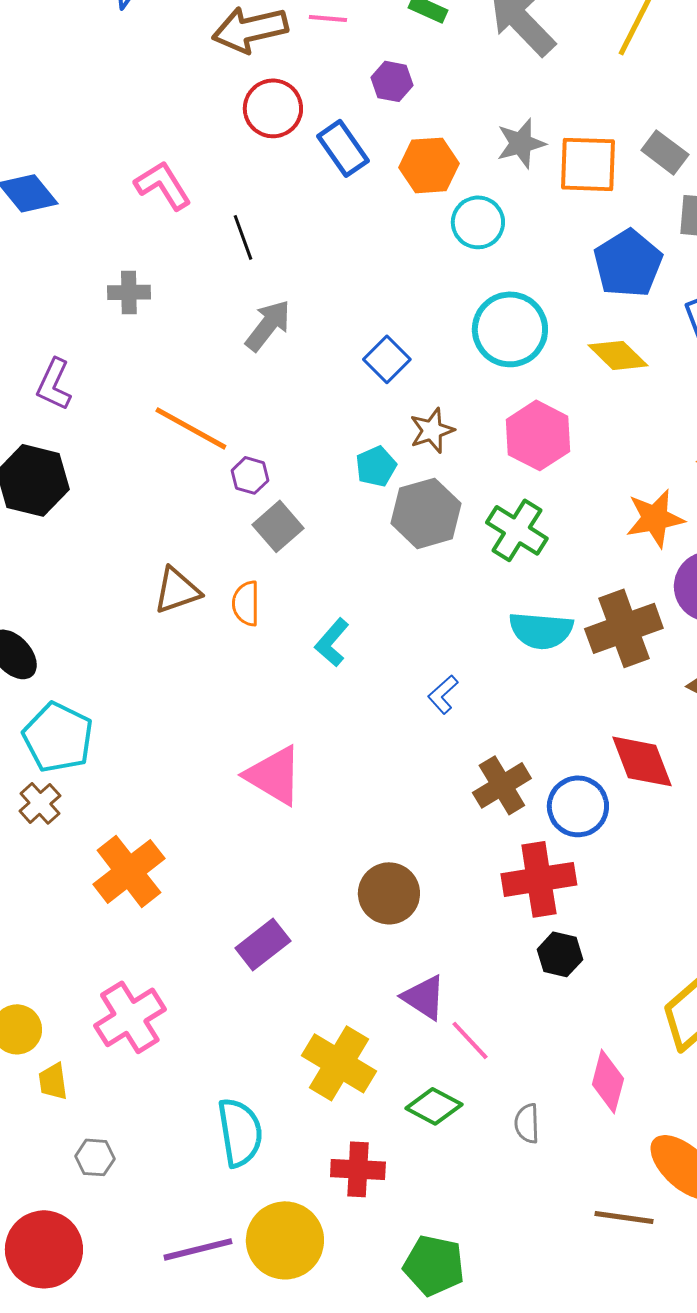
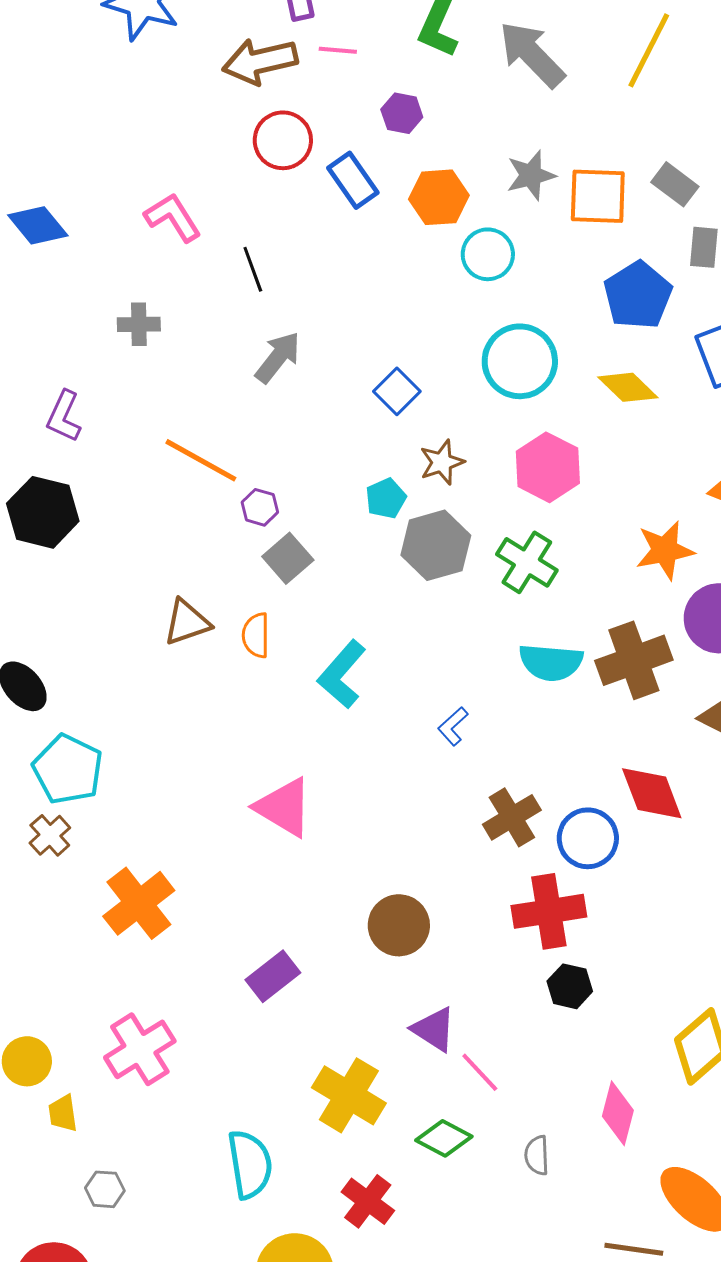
cyan L-shape: (332, 642) -> (342, 674), size x1.4
red cross: (358, 1169) -> (368, 1201), turned 34

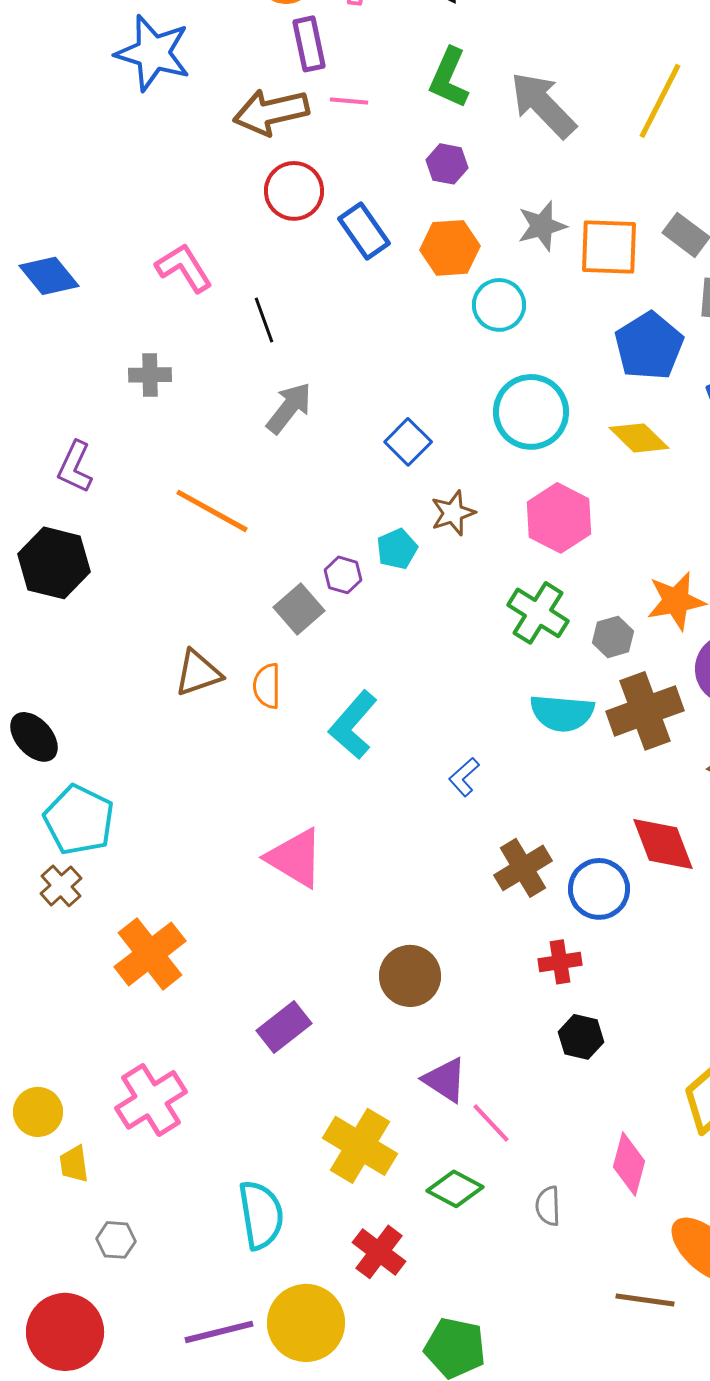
purple hexagon: (402, 113) -> (447, 164), moved
purple hexagon: (260, 507) -> (343, 575), moved
gray hexagon: (436, 545) -> (613, 637), moved, size x0.6
red cross: (549, 911) -> (560, 962), size x0.6

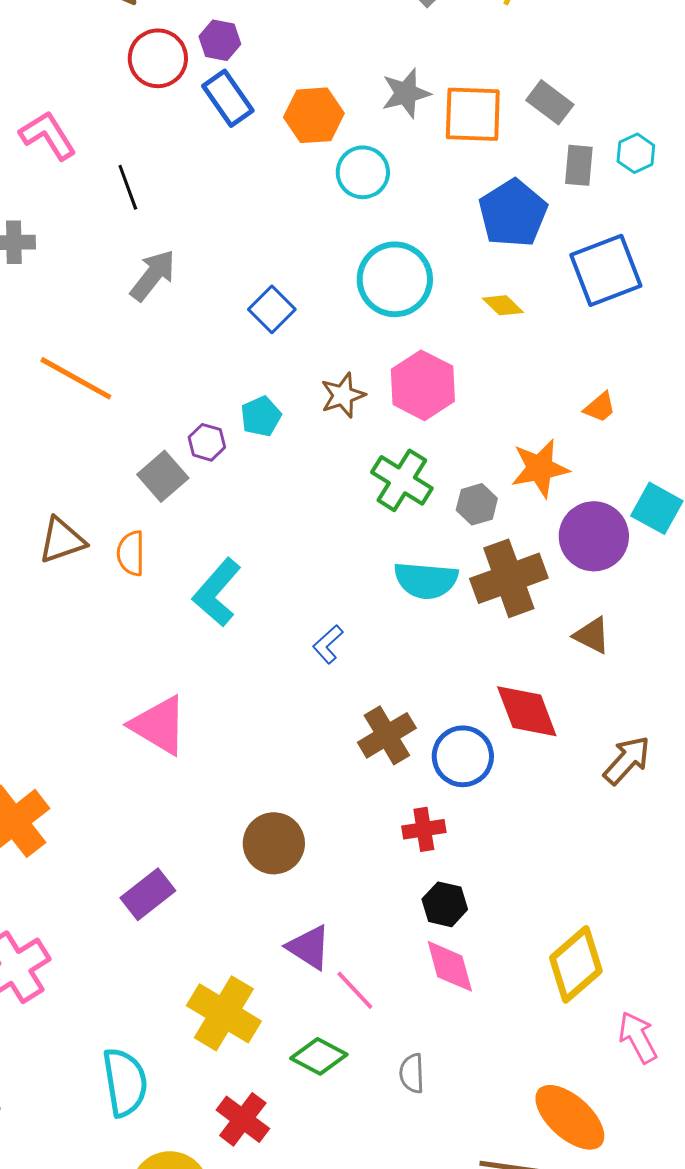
purple hexagon: (447, 164) -> (220, 40), moved
yellow diamond: (639, 438) -> (503, 305), size x0.7
brown star: (453, 513) -> (343, 395), moved
pink diamond: (629, 1164) -> (450, 966), moved, turned -30

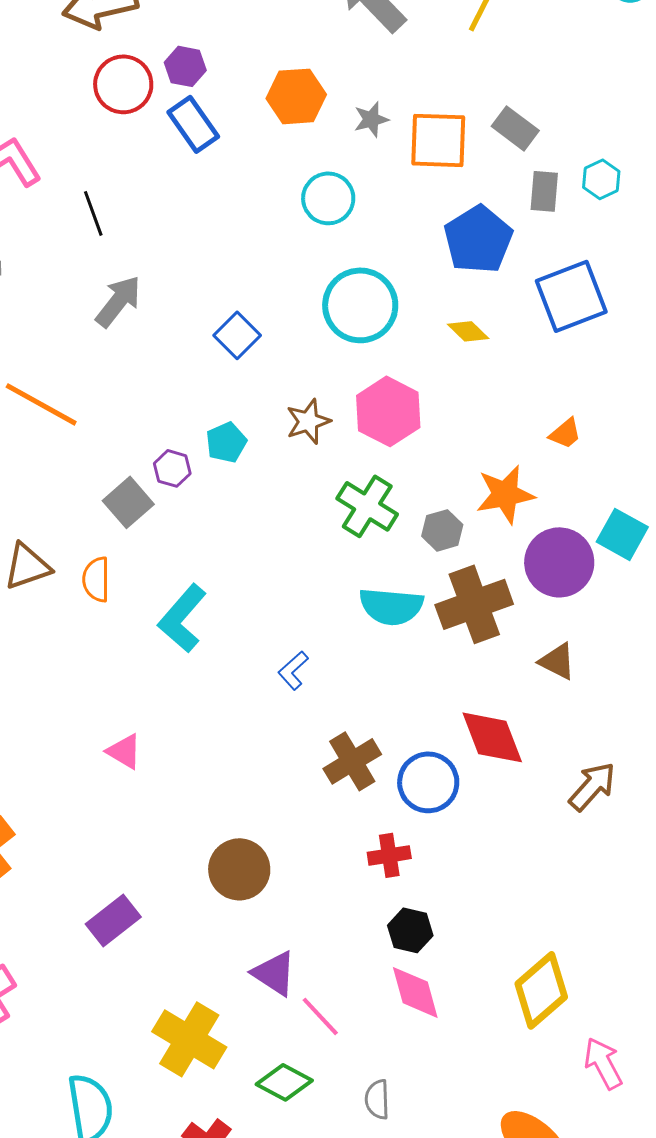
gray star: (406, 93) -> (371, 119), size x0.7
orange hexagon: (314, 115) -> (296, 96), moved
pink triangle: (159, 725) -> (124, 751), size x0.6

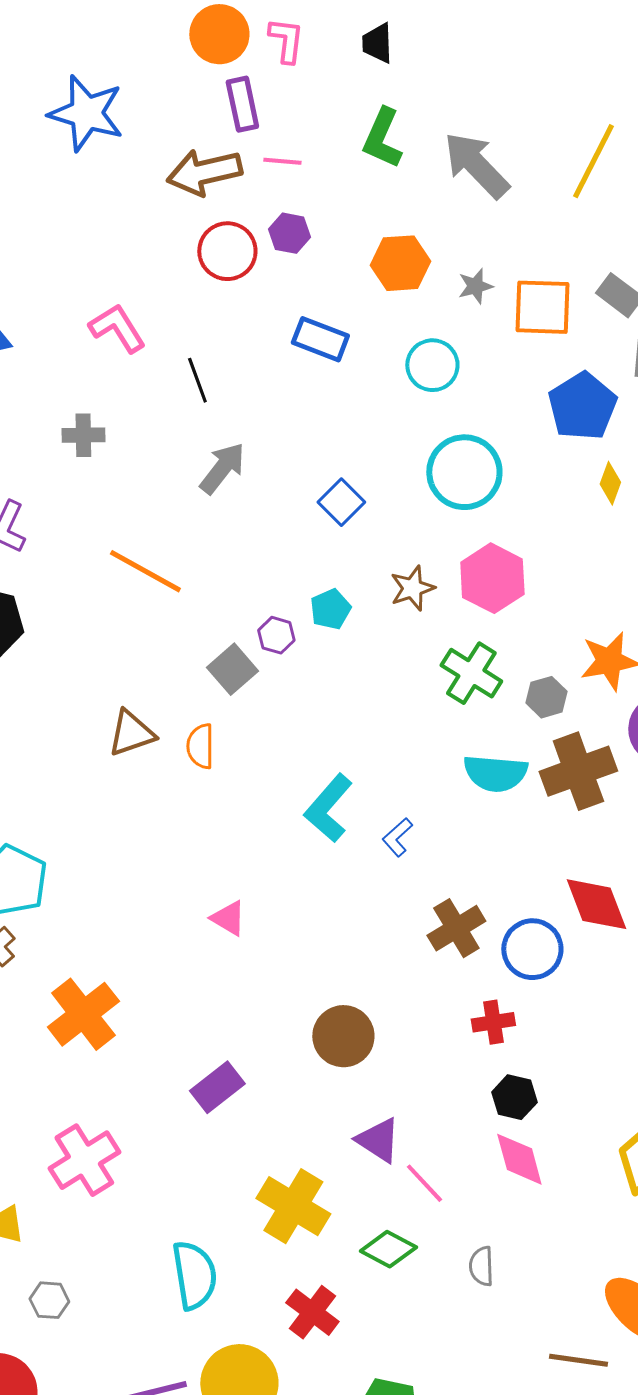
blue rectangle: (193, 124) -> (320, 339), moved, turned -34
yellow diamond: (468, 331) -> (610, 483), moved, turned 66
cyan L-shape: (182, 618) -> (328, 808), moved

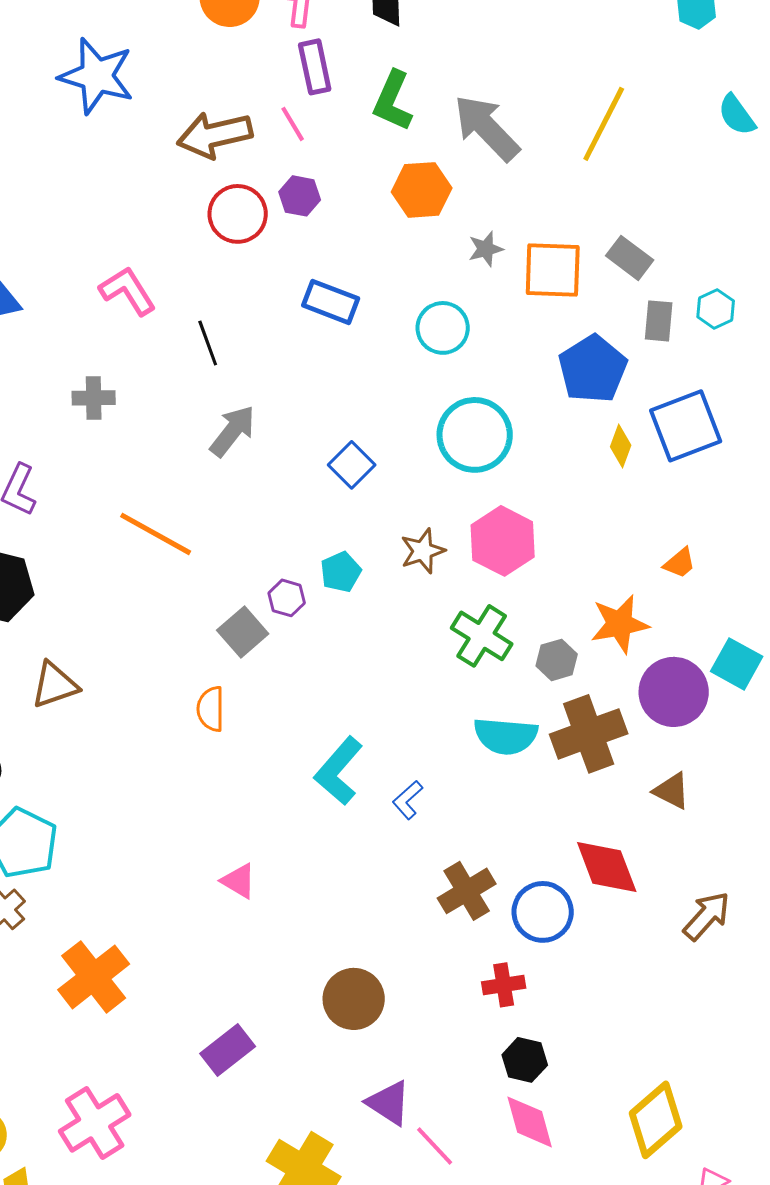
purple rectangle: (242, 104) -> (315, 67), moved
pink line: (282, 161) -> (293, 124), turned 54
orange hexagon: (400, 263) -> (422, 190), moved
brown triangle: (131, 733) -> (55, 685), moved

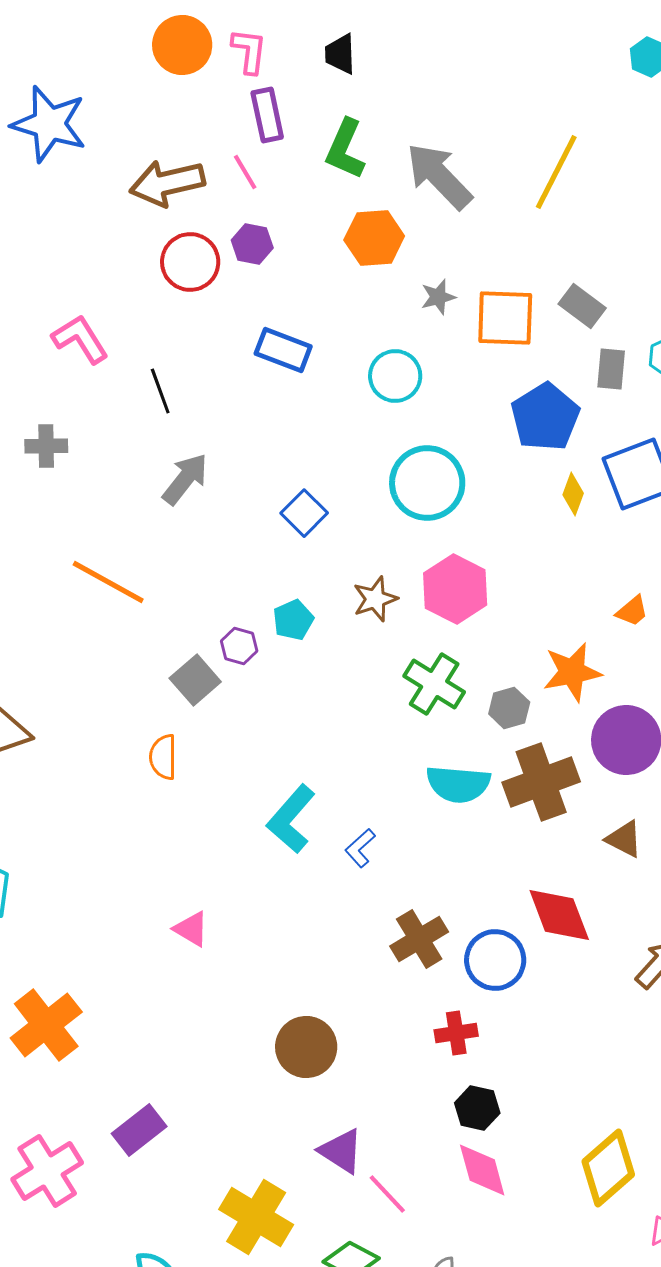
purple rectangle: (228, 1050) -> (139, 1130), moved

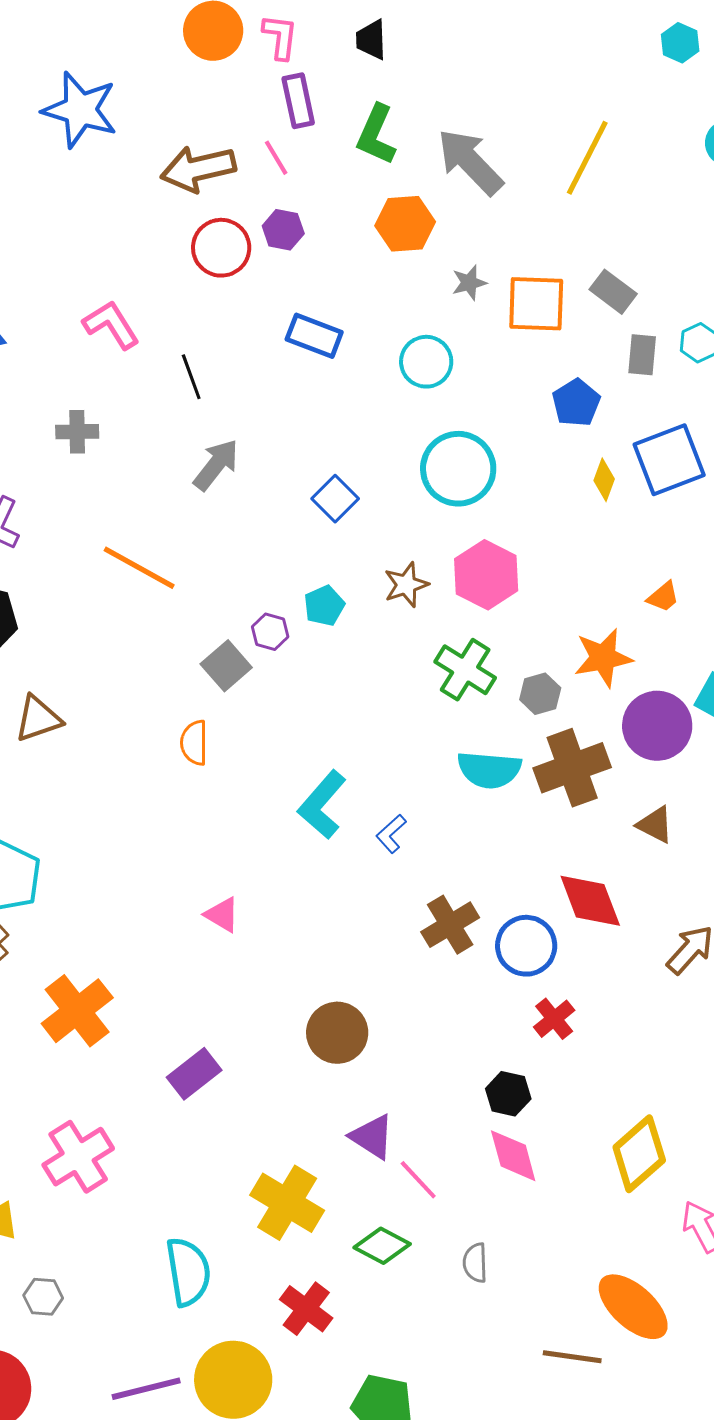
blue pentagon: (545, 417) -> (576, 403), size x0.7
red cross: (456, 1033) -> (554, 1019), moved, turned -30
purple rectangle: (139, 1130) -> (194, 1074), moved

